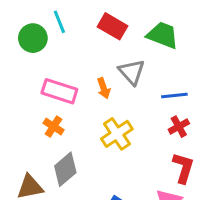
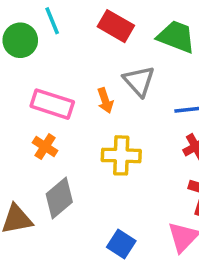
yellow cross: (117, 134) -> (121, 155), turned 36

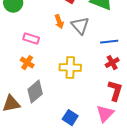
orange arrow: (105, 100) -> (59, 22), moved
pink rectangle: (52, 104) -> (31, 39), size x0.7

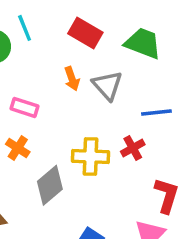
red cross: (112, 63) -> (133, 148), moved
gray diamond: (35, 92) -> (50, 185), moved

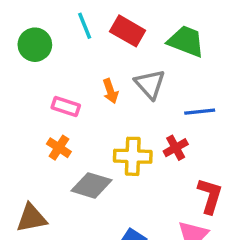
cyan line: (25, 28) -> (85, 26), moved
orange arrow: (72, 79) -> (110, 91), moved
gray diamond: (50, 185) -> (92, 185), turned 57

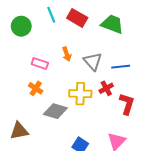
gray triangle: (150, 84) -> (93, 61), moved
red L-shape: (210, 196) -> (127, 104), moved

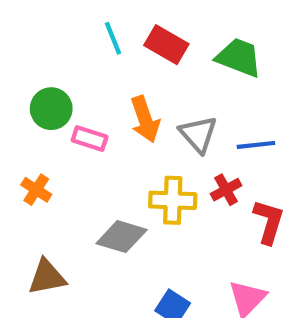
green circle: (21, 26) -> (51, 109), moved
orange arrow: (67, 54) -> (145, 119), size x1.5
orange cross: (36, 88) -> (36, 190), moved

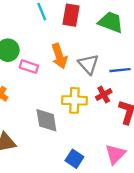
red rectangle: (166, 45) -> (71, 15), turned 70
gray diamond: (122, 237) -> (46, 120), turned 64

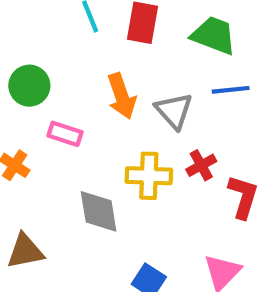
pink rectangle: (29, 67) -> (65, 134), moved
blue line: (120, 70) -> (231, 90), moved

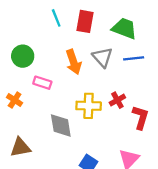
gray triangle: (174, 111) -> (102, 57), moved

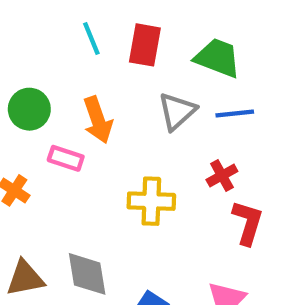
gray triangle: (102, 57) -> (177, 111), turned 30
orange arrow: (74, 62) -> (98, 120), moved
red cross: (117, 100) -> (222, 175), moved
gray diamond: (61, 125) -> (87, 274), moved

